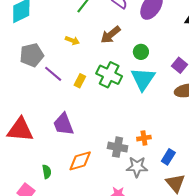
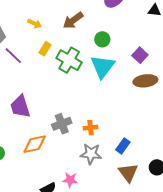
yellow rectangle: (80, 81) -> (45, 49), moved
orange cross: (144, 138) -> (90, 128), moved
gray cross: (118, 147) -> (62, 124), moved, turned -36

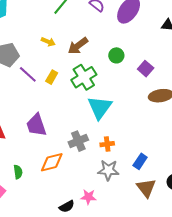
brown arrow: (73, 20) -> (78, 46), moved
yellow rectangle: (45, 49) -> (52, 77), moved
purple square: (140, 55) -> (146, 69), moved
green cross: (69, 60) -> (84, 77), turned 30
cyan triangle: (103, 67) -> (100, 107), moved

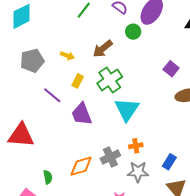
yellow arrow: (48, 42) -> (67, 56), moved
green circle: (116, 55) -> (133, 32), moved
purple line: (28, 74) -> (52, 95), moved
purple trapezoid: (36, 125) -> (82, 114), moved
gray cross: (78, 141) -> (110, 157), moved

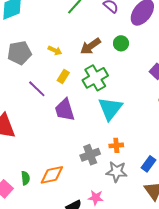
green circle: (133, 32) -> (121, 43), moved
orange diamond: (81, 166) -> (52, 175), moved
green semicircle: (48, 177) -> (25, 178), moved

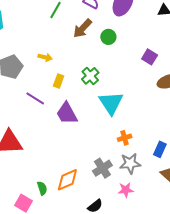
brown arrow: (91, 46) -> (82, 28), moved
green cross: (95, 78) -> (90, 76), size x0.7
gray cross: (90, 155) -> (102, 168), moved
pink star: (96, 198) -> (126, 190), moved

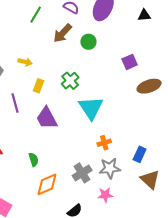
purple square: (150, 57) -> (130, 62), turned 35
purple line: (35, 98) -> (15, 103), turned 42
green semicircle: (42, 188) -> (34, 160), moved

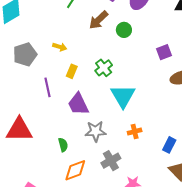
gray star: (110, 168) -> (96, 131), moved

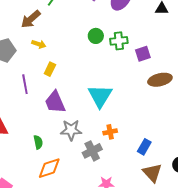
brown arrow: (98, 20) -> (31, 19), moved
green circle: (124, 30) -> (96, 36), moved
green cross: (104, 68) -> (119, 41), moved, turned 30
gray cross: (111, 161) -> (92, 151), moved

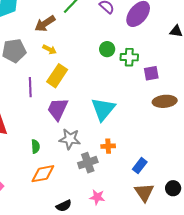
yellow rectangle: (50, 69) -> (57, 76), size x1.6
purple trapezoid: (55, 102) -> (58, 109), turned 40

